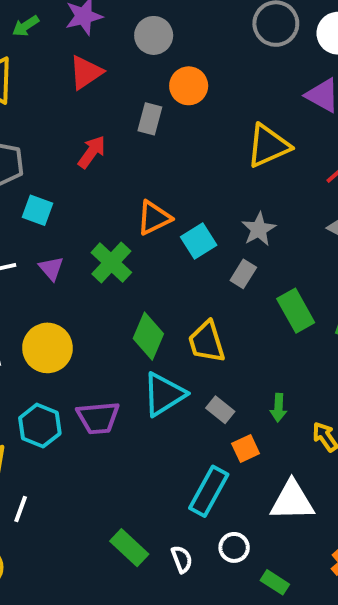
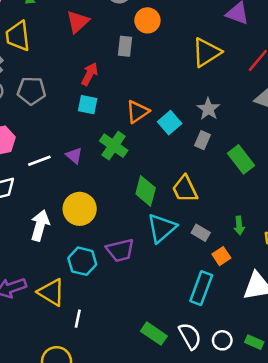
cyan square: (38, 210) -> (88, 105), moved
white circle: (234, 547) -> (222, 340), moved
white semicircle: (182, 559) -> (190, 336), size x1.5

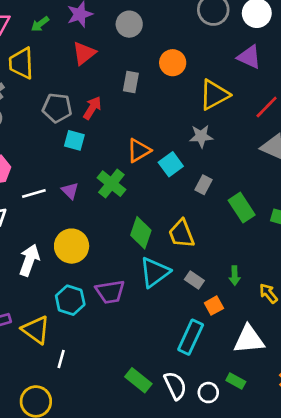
orange circle: (147, 20) -> (173, 63), moved
gray pentagon: (31, 91) -> (57, 108), moved
cyan square: (88, 105) -> (74, 140), moved
gray star: (208, 109) -> (201, 136), moved, turned 30
green rectangle: (254, 342) -> (236, 381), moved

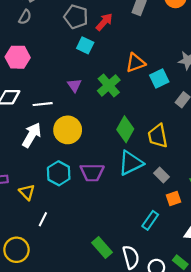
white line: (34, 193) -> (43, 104), moved
yellow triangle: (36, 330) -> (27, 192), size x0.7
cyan rectangle: (191, 337) -> (150, 220), size x0.7

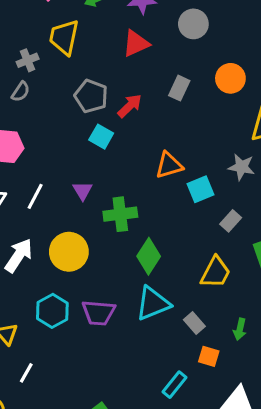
green cross: (109, 85) -> (120, 214), moved, turned 30
white line: (43, 104) -> (35, 196), moved, turned -60
yellow trapezoid: (158, 136) -> (216, 272), moved, turned -145
orange square: (173, 198) -> (209, 356), turned 32

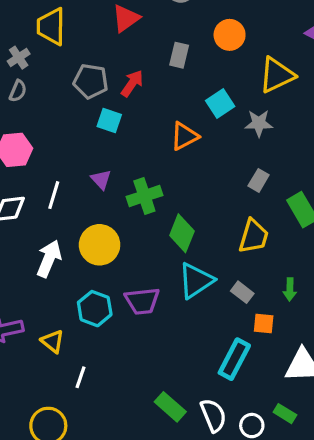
cyan square: (200, 189) -> (220, 103), moved
cyan rectangle: (174, 385) -> (234, 359), size x1.4

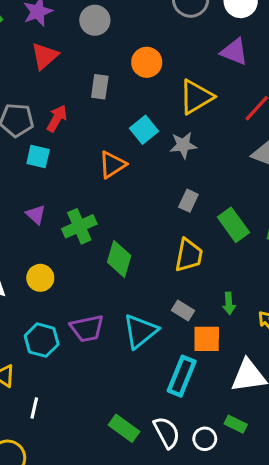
yellow circle: (100, 245) -> (40, 278), size x0.7
cyan triangle: (196, 281) -> (140, 331), moved
orange square: (264, 323) -> (207, 339), size x1.4

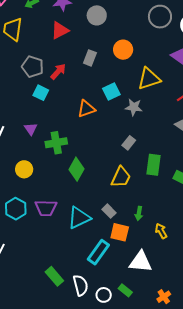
green rectangle: (233, 225) -> (153, 165), turned 30

